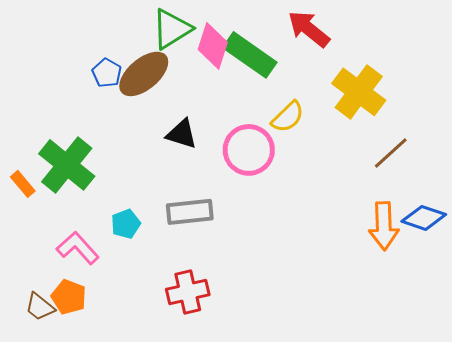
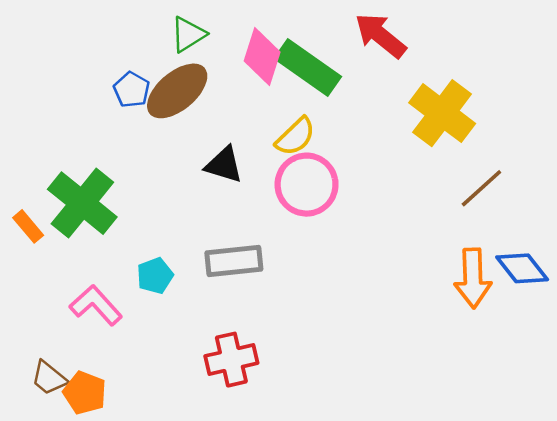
green triangle: (172, 29) -> (188, 34), moved, size x0.7
yellow semicircle: (288, 117) -> (295, 137), moved
blue diamond: (424, 218) -> (522, 268), turned 33
orange pentagon: (69, 297) -> (85, 393), moved

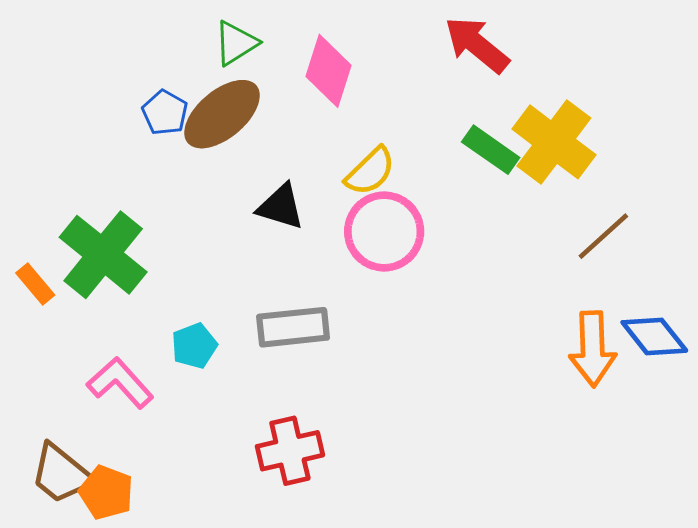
green rectangle: (308, 68) -> (491, 150), moved, size x0.7
brown trapezoid: (49, 378) -> (61, 474), size x1.4

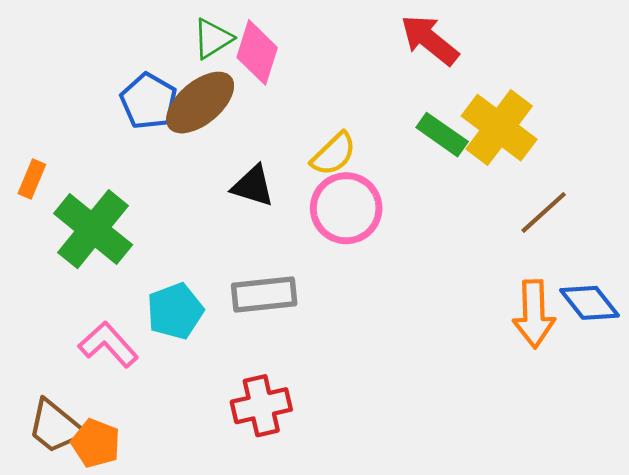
pink diamond: (329, 71) -> (257, 52), moved
blue pentagon: (165, 113) -> (149, 101), size x1.4
orange rectangle: (35, 284) -> (32, 179), moved, turned 63
cyan pentagon: (194, 346) -> (175, 311), size x1.4

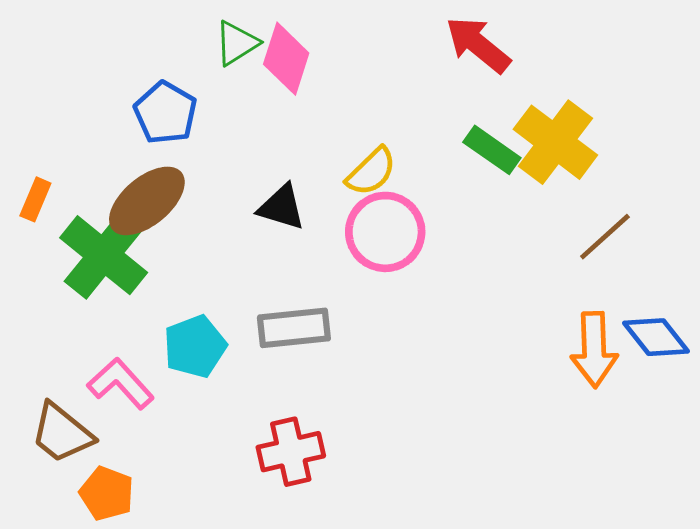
brown ellipse: (200, 103) -> (147, 201), moved
brown trapezoid: (56, 427) -> (62, 433), moved

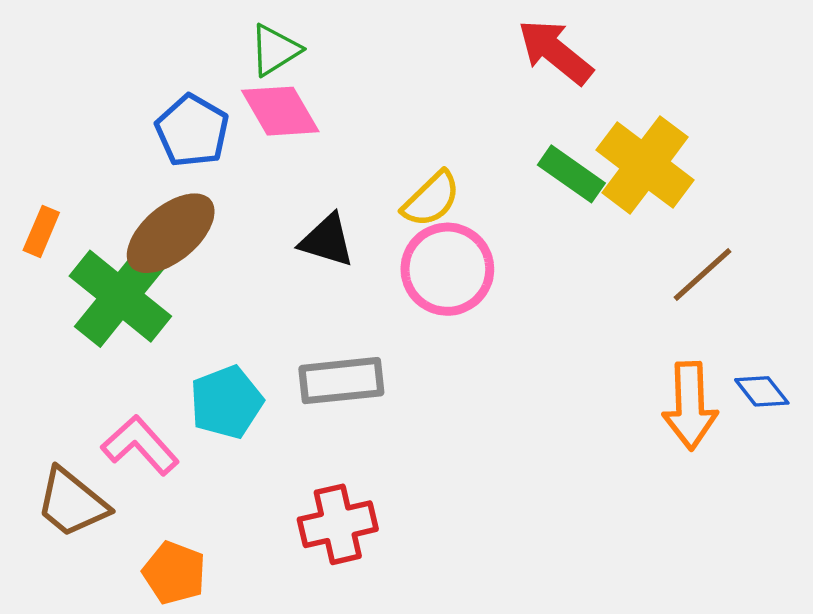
pink diamond: (286, 59) -> (280, 111), moved, turned -48
blue diamond: (656, 337) -> (762, 391), size x0.7
orange pentagon: (107, 493) -> (174, 573), moved

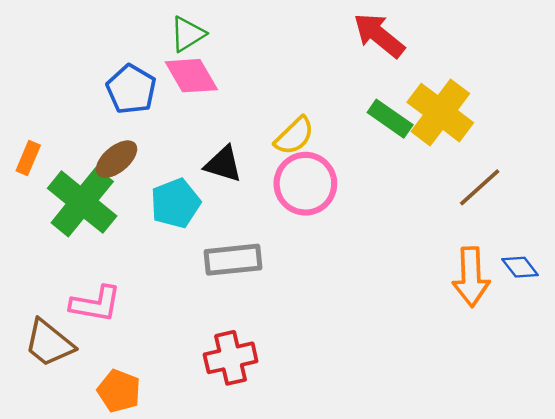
brown ellipse: (171, 233) -> (117, 159), size x0.7
cyan pentagon: (226, 402) -> (175, 203), moved
pink L-shape: (140, 445) -> (96, 304), turned 142

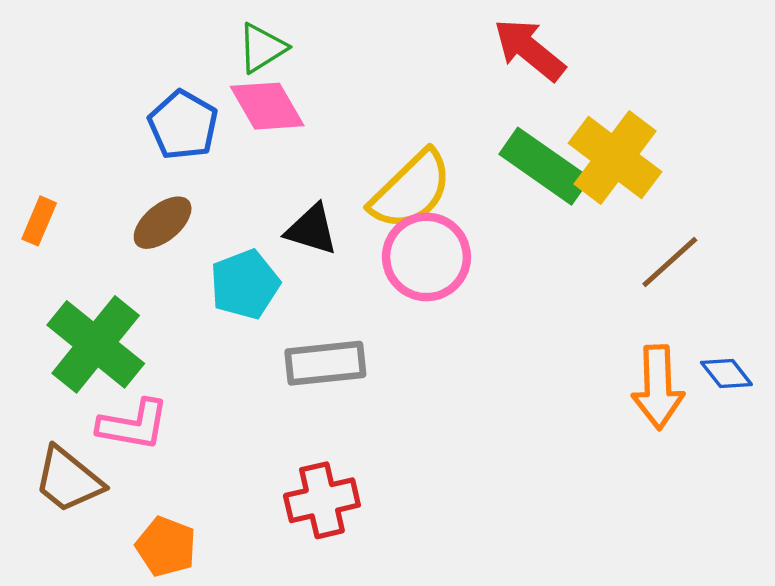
green rectangle: (390, 119) -> (545, 166), size x1.4
yellow semicircle: (294, 136) -> (411, 190), size x1.5
green cross: (82, 202) -> (96, 344), moved

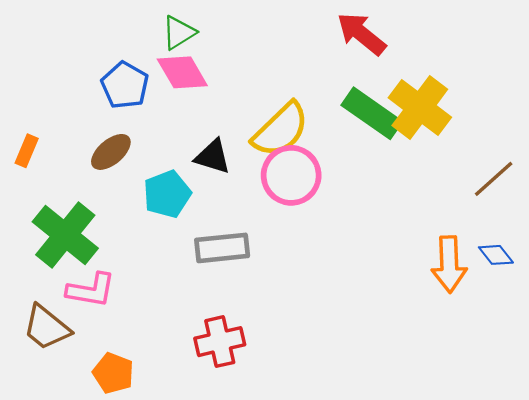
brown line: (670, 262) -> (494, 179), moved

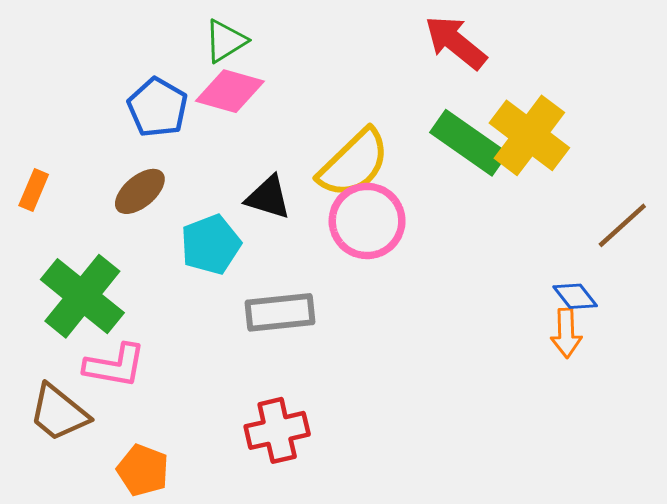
pink diamond: (182, 72) -> (230, 91), turned -44
blue diamond: (496, 255) -> (575, 296), moved
orange arrow: (449, 264) -> (566, 333), size x0.7

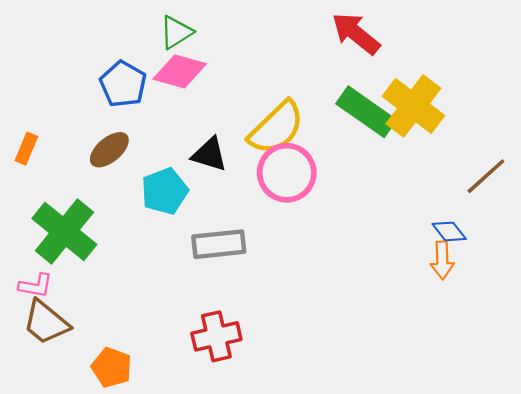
pink L-shape: (115, 366) -> (36, 286), moved, size x0.7

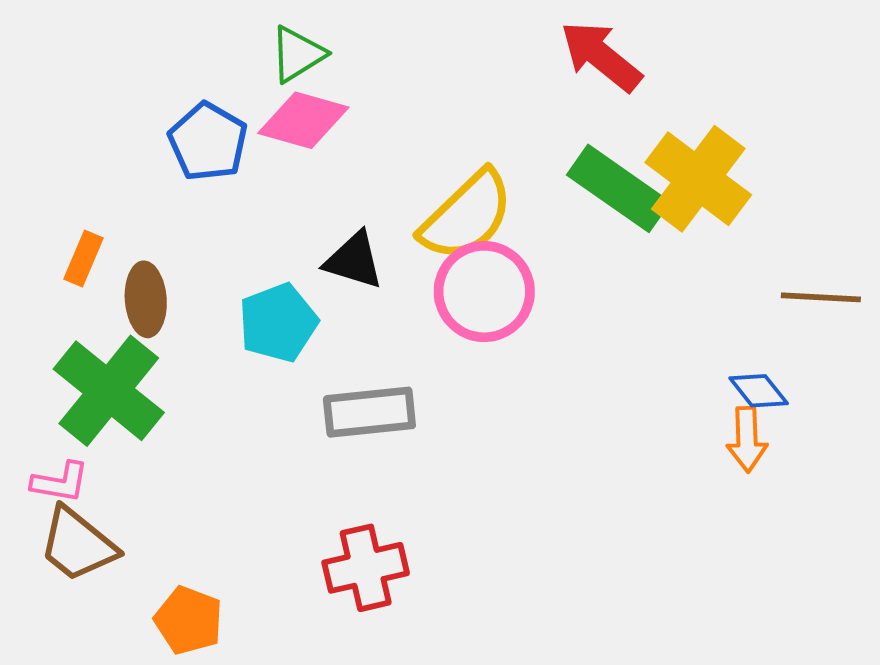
orange rectangle: (26, 149) -> (83, 258), moved
brown ellipse: (109, 150) -> (146, 299), moved, turned -54
brown line: (486, 176) -> (821, 297), turned 45

